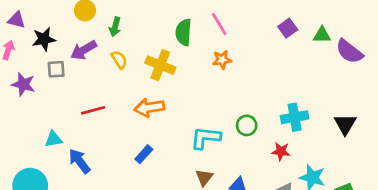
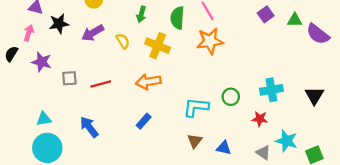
green arrow: (115, 27) -> (141, 14), moved
orange star: (222, 60) -> (210, 41), size x1.6
gray square: (56, 69) -> (69, 78), moved
cyan triangle: (53, 139) -> (44, 119), moved

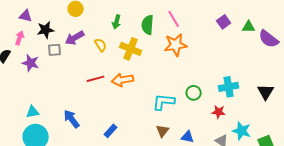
gray square: (69, 78) -> (55, 50), moved
red line: (101, 84) -> (96, 79), moved
blue rectangle: (144, 121) -> (111, 131), moved

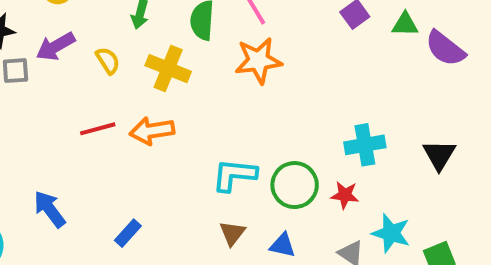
green circle: (194, 93) -> (295, 185), moved, size x1.5

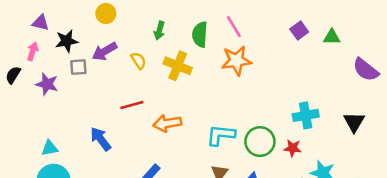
purple semicircle: (445, 48) -> (366, 70), moved
orange arrow: (152, 131) -> (167, 123), moved
blue arrow: (50, 209) -> (101, 139), moved

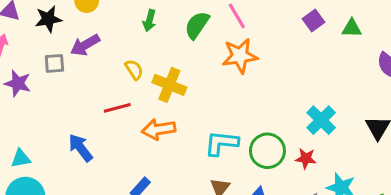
green semicircle: (200, 34) -> (197, 25), turned 30
black star: (67, 41) -> (48, 19), moved
yellow semicircle: (138, 61) -> (134, 70), moved
yellow cross: (178, 66) -> (169, 85), moved
cyan cross: (306, 115) -> (321, 120), turned -35

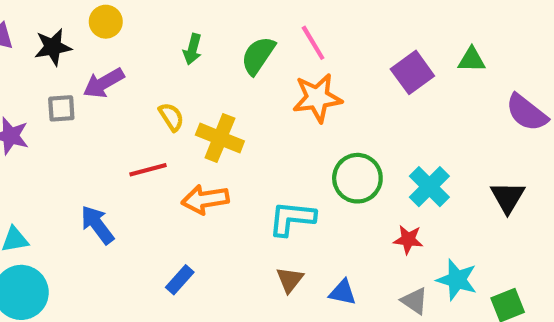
purple square: (313, 21) -> (412, 72), moved, size x1.4
green circle: (267, 151) -> (357, 178), moved

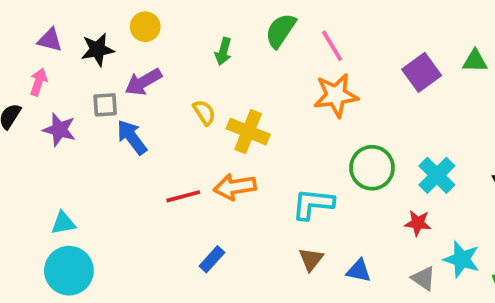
green semicircle: (258, 56) -> (281, 30), moved
red line: (148, 170) -> (183, 196), moved
blue arrow: (97, 225) -> (132, 137), moved

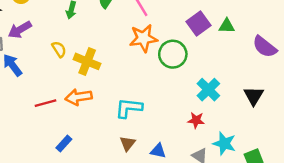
green triangle: (475, 61) -> (227, 26), moved
green circle: (372, 168) -> (173, 54), moved

